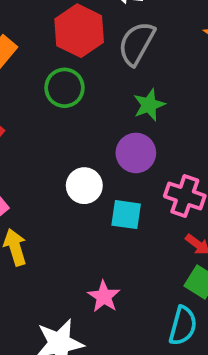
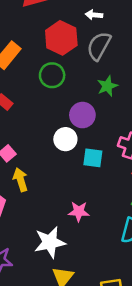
purple circle: (136, 153) -> (82, 115), moved
pink star: (104, 296) -> (79, 212), turned -30

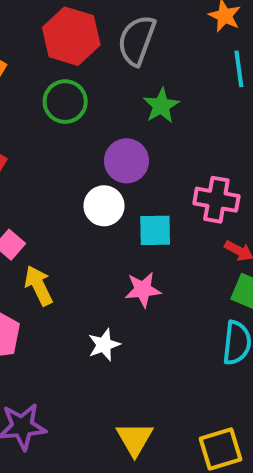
pink star: (79, 212) -> (143, 290), moved
white star: (50, 242) -> (104, 345), moved, size x0.6

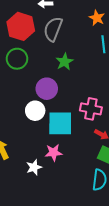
cyan square: (155, 230) -> (60, 123), size x1.5
white star: (104, 345) -> (34, 167), moved

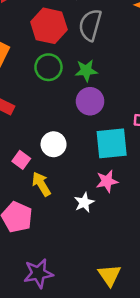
green star: (65, 62) -> (86, 71), moved, turned 30
white circle: (35, 111) -> (54, 144), moved

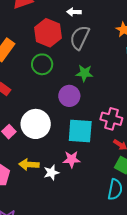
green star: (86, 71) -> (84, 73), moved
white circle: (54, 144) -> (36, 124), size x1.5
yellow arrow: (41, 184) -> (29, 165), moved, turned -66

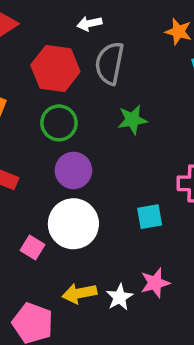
purple circle: (69, 96) -> (73, 170), moved
cyan square: (80, 131) -> (150, 217), size x0.6
pink star: (72, 159) -> (155, 283), moved

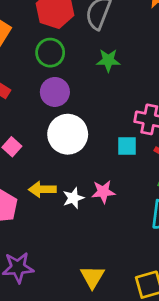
cyan square: (150, 217) -> (127, 146), moved
white circle: (73, 224) -> (68, 134), moved

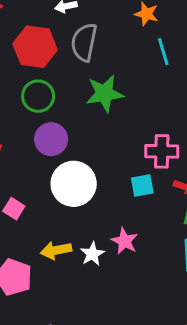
green star: (108, 60) -> (105, 93), size x1.4
pink star: (103, 192) -> (125, 241), turned -30

